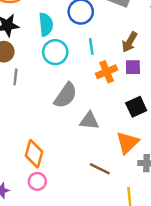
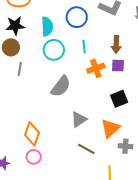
brown arrow: (130, 42) -> (116, 44), turned -30
gray triangle: (89, 121) -> (79, 119), moved, turned -42

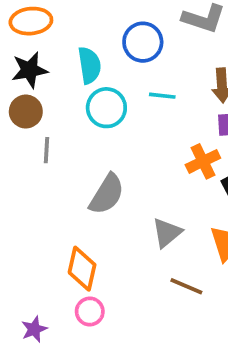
cyan line: (84, 47) -> (162, 96), turned -72
orange cross: (96, 68) -> (203, 161), moved
gray semicircle: (61, 86) -> (107, 194), moved

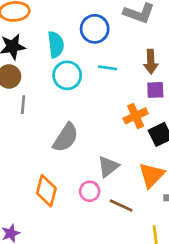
pink circle: (90, 312) -> (90, 191), moved

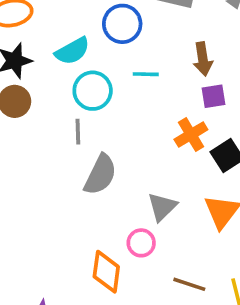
cyan semicircle: (56, 44) -> (72, 51), turned 75
gray line: (23, 105) -> (78, 132), moved
orange diamond: (46, 191) -> (106, 272), moved
brown line: (121, 205) -> (189, 284), moved

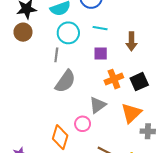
brown arrow: (203, 59) -> (131, 41), moved
purple square: (213, 96) -> (101, 53), moved
orange cross: (191, 134) -> (114, 79), moved

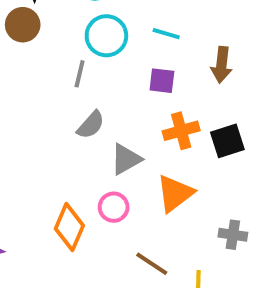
gray semicircle: (65, 81) -> (91, 125), size x0.7
gray triangle: (98, 105) -> (126, 159), moved
orange triangle: (131, 113) -> (175, 193), moved

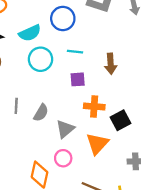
gray line: (80, 74) -> (16, 106), moved
orange cross: (181, 131) -> (94, 106), turned 30
black square: (227, 141) -> (121, 120), moved

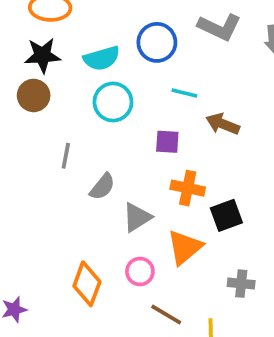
cyan line: (75, 52) -> (184, 93), moved
brown arrow: (111, 64) -> (223, 124), turned 108
gray line: (16, 106) -> (66, 156), moved
pink circle: (63, 158) -> (140, 271), moved

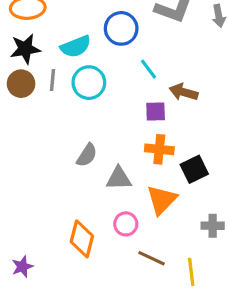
cyan line: (184, 93) -> (149, 69), turned 45
purple square: (167, 142) -> (156, 112), moved
gray line: (66, 156) -> (53, 80), moved
gray triangle: (137, 217) -> (119, 178), turned 36

